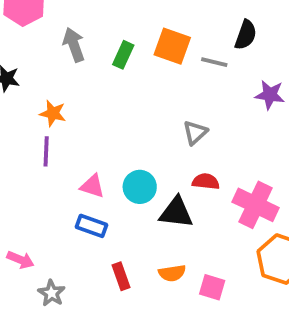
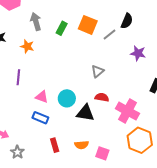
gray line: (214, 62) -> (109, 35), turned -56
orange star: (53, 113) -> (27, 46), moved

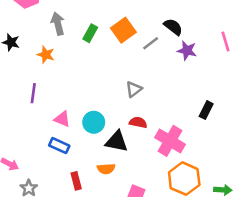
black semicircle: (127, 21) -> (173, 27), turned -77
orange square: (88, 25) -> (123, 30), turned 30
purple star: (138, 53) -> (187, 51), moved
orange semicircle: (82, 145) -> (106, 169), moved

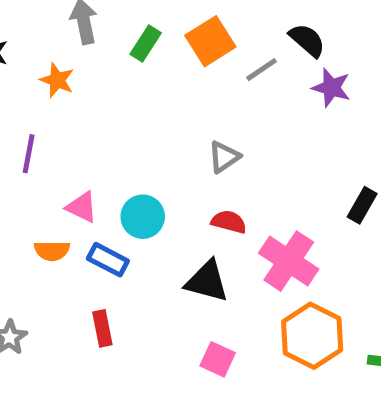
black triangle: (117, 141) -> (207, 281), moved
blue rectangle: (59, 146) -> (108, 260), moved
orange semicircle: (106, 169) -> (52, 251), moved

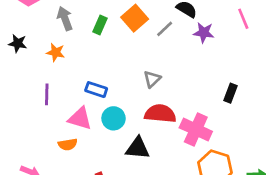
pink triangle: (82, 207) -> (80, 118), size x1.4
red semicircle: (229, 222) -> (160, 114), size x1.6
blue rectangle: (108, 260) -> (96, 90), moved
black triangle: (207, 281) -> (138, 148), moved

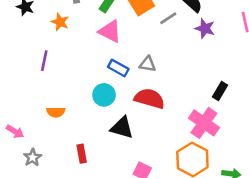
gray triangle: (152, 79) -> (148, 64), turned 42
blue rectangle: (96, 90) -> (118, 68), moved
pink triangle: (80, 118) -> (110, 31), moved
pink cross: (196, 130) -> (204, 123), moved

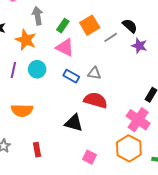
orange star: (60, 22) -> (26, 40), size x1.5
cyan circle: (104, 95) -> (37, 69), moved
orange semicircle: (56, 112) -> (22, 110), size x1.5
red rectangle: (82, 154) -> (37, 150), moved

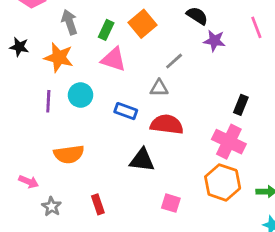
gray line: (111, 37) -> (174, 61), moved
blue rectangle: (71, 76) -> (126, 111), moved

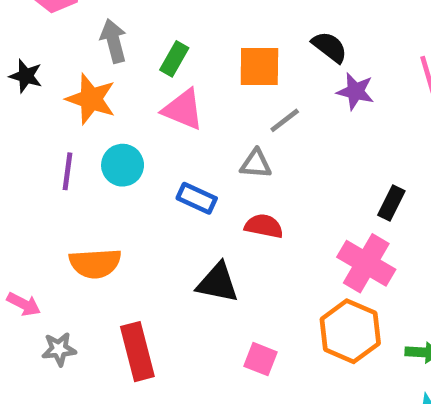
orange square: (142, 24) -> (259, 66), moved, turned 36
red semicircle: (167, 124) -> (264, 226), size x0.7
red rectangle: (98, 204) -> (137, 352), size x1.6
gray star: (52, 207) -> (59, 349), turned 30

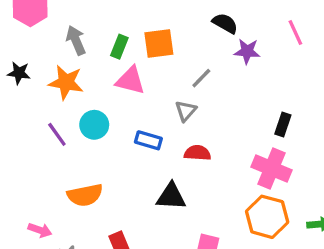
orange square: (259, 66) -> (159, 44), moved
gray triangle: (256, 164) -> (186, 111), turned -45
purple line: (67, 171) -> (57, 134), turned -35

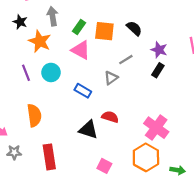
black semicircle: (225, 23) -> (134, 28), moved
black star: (19, 73) -> (20, 22), moved
black rectangle: (283, 125) -> (158, 70), moved
red semicircle: (197, 153) -> (110, 117), moved
orange semicircle: (85, 195) -> (34, 115), turned -100

